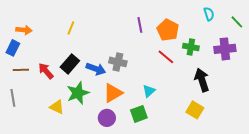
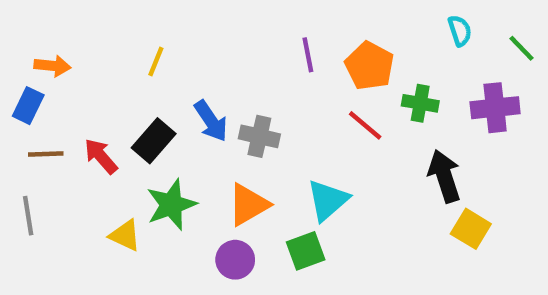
blue arrow: (96, 69) -> (211, 121), moved, turned 36
cyan triangle: (149, 91) -> (328, 200), size x1.5
yellow square: (195, 110) -> (471, 229), moved

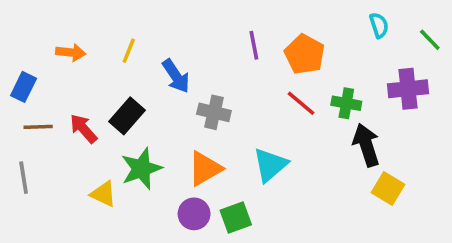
orange arrow: (52, 66) -> (71, 52), moved
green cross: (420, 103) -> (346, 103), moved
blue arrow: (211, 121) -> (176, 76), moved
green square: (306, 251) -> (236, 218), moved

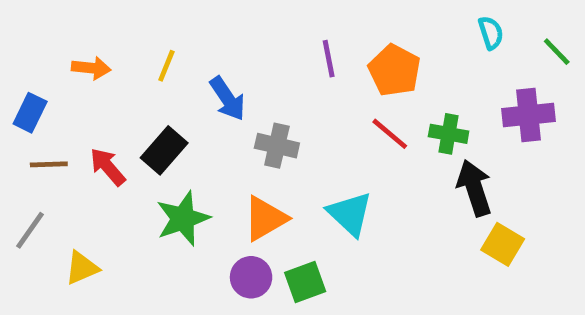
cyan triangle: (270, 165) -> (350, 214), turned -36
gray line: (24, 178) -> (30, 230), turned 44
yellow triangle: (103, 194) -> (82, 268), moved, turned -48

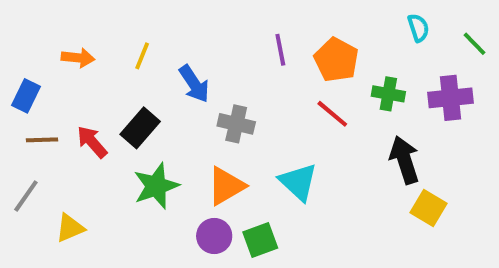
green cross: (449, 134) -> (388, 94), moved

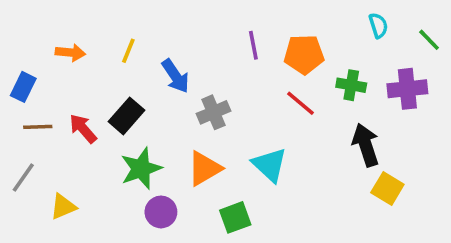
orange pentagon: (336, 60) -> (304, 54), turned -30
gray cross: (236, 124) -> (213, 112), turned -36
purple circle: (214, 236) -> (161, 212), moved

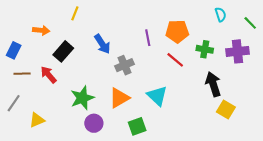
purple line: (253, 45) -> (148, 38), moved
yellow line: (128, 51) -> (75, 13), moved
black rectangle: (127, 116) -> (63, 51), moved

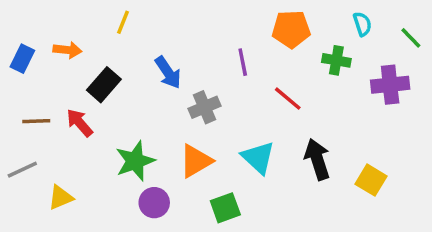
orange pentagon: (177, 31) -> (291, 29), moved
green cross: (205, 49) -> (336, 60), moved
blue rectangle: (14, 50) -> (22, 59), moved
black arrow: (213, 84) -> (317, 159), moved
gray line: (14, 103) -> (22, 170), turned 30

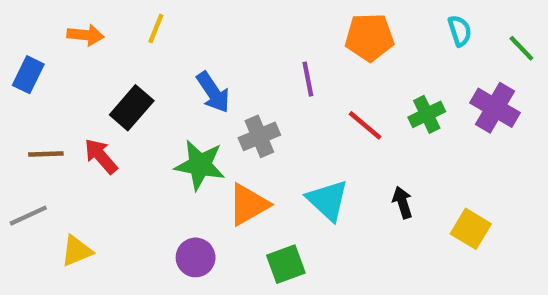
orange arrow: (67, 50) -> (85, 35), moved
green cross: (336, 60) -> (427, 114), moved, turned -36
purple cross: (390, 85) -> (495, 108), turned 36
black arrow: (317, 159) -> (403, 202), size x0.6
green star: (135, 161) -> (200, 165), moved, turned 30

